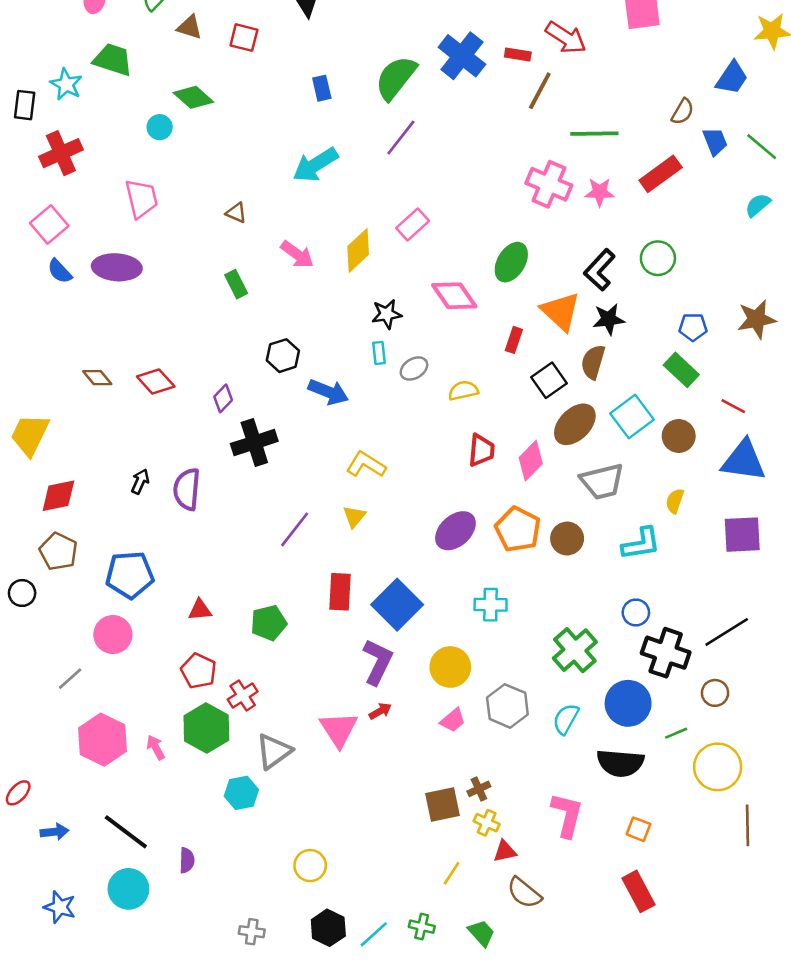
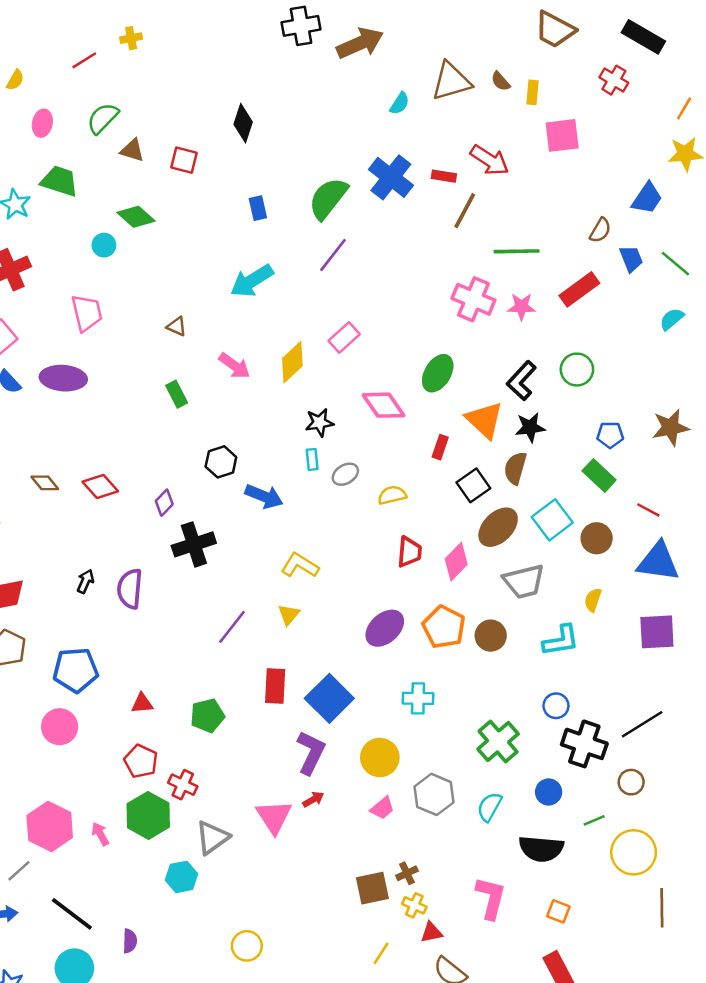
gray line: (70, 679) -> (19, 871), moved
red cross: (243, 696) -> (183, 785), turned -32
blue circle: (628, 703) -> (549, 792), size x0.6

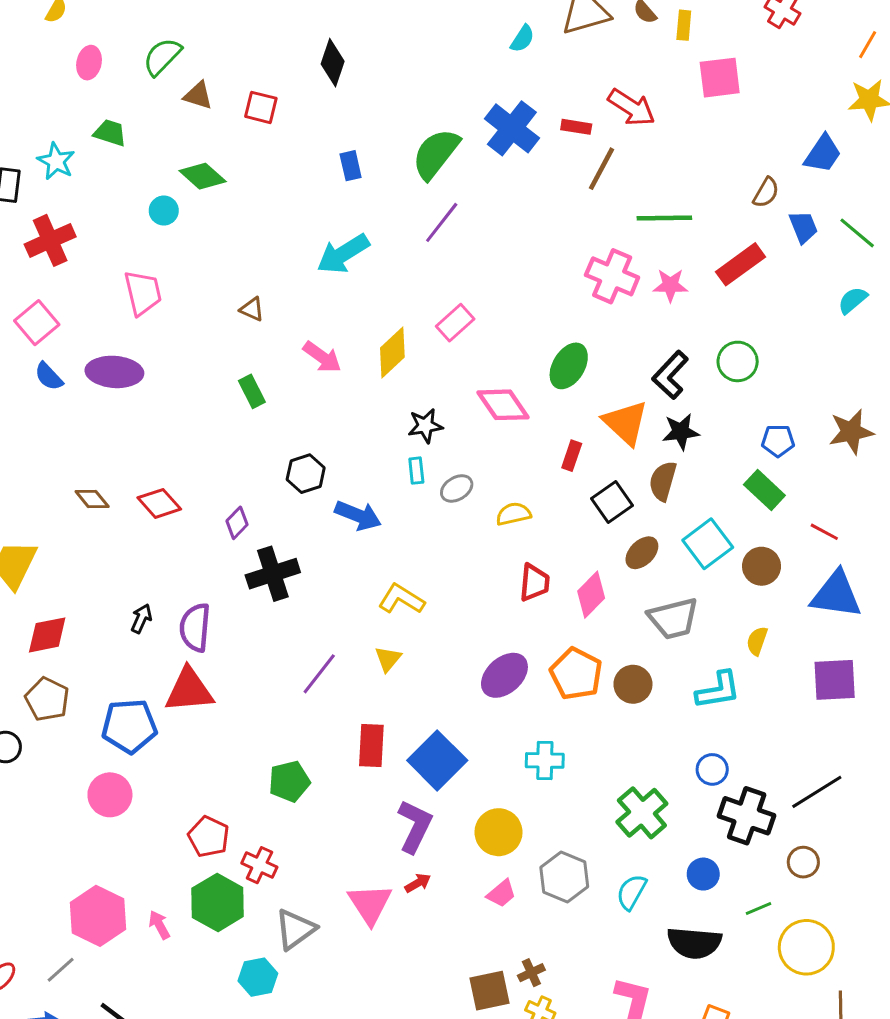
green trapezoid: (60, 181) -> (110, 133), size x0.7
brown ellipse: (498, 527) -> (642, 553), size x0.7
red triangle: (142, 703) -> (189, 690), moved, size x1.8

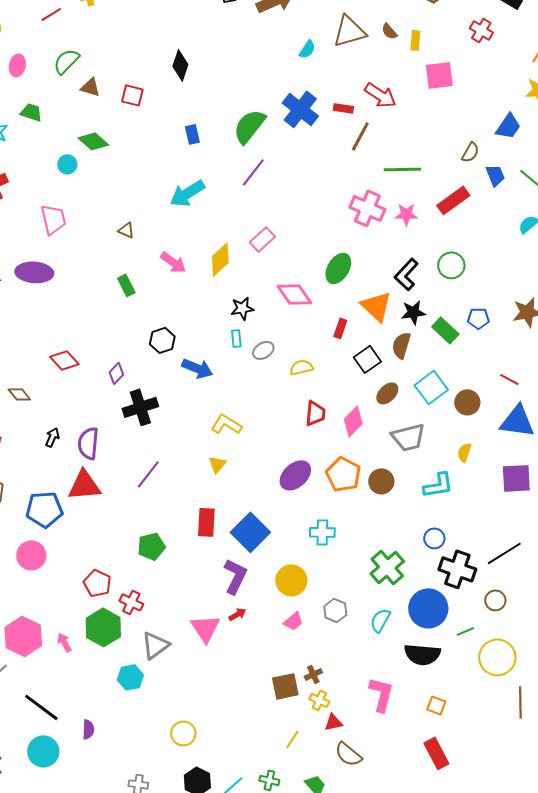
green rectangle: (764, 490) -> (445, 330), moved
brown diamond: (92, 499) -> (19, 394), moved
purple line: (319, 674) -> (148, 474), moved
blue circle: (703, 874) -> (428, 608), size x1.8
gray hexagon: (564, 877) -> (335, 610), size x0.7

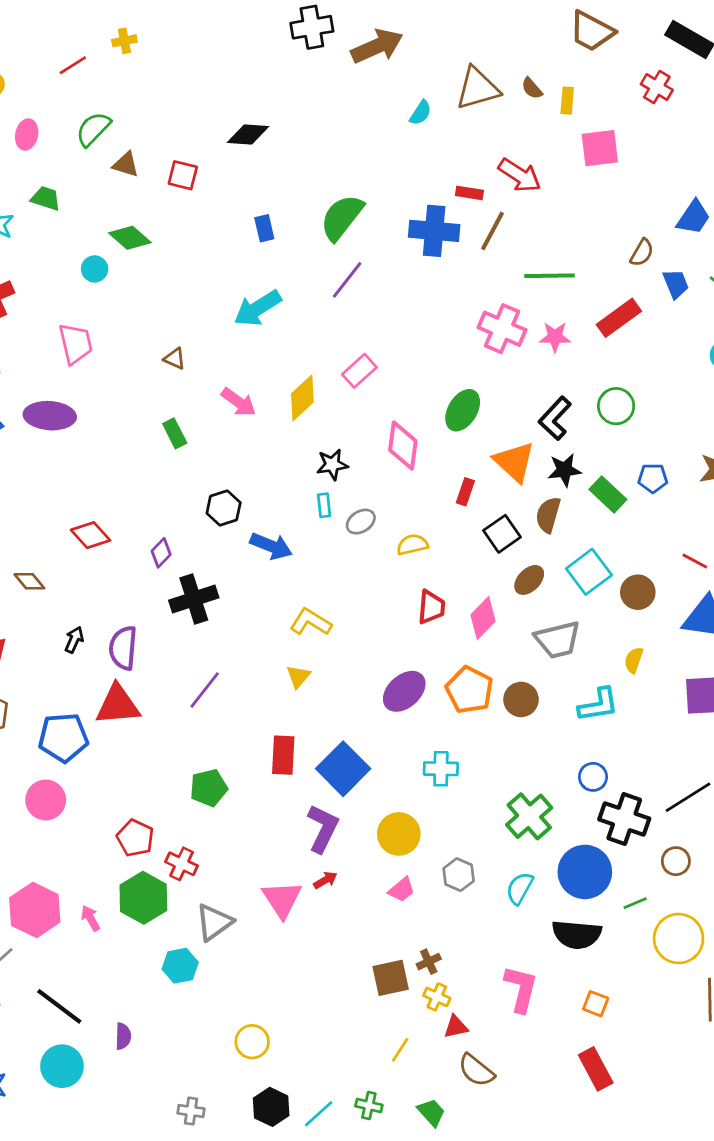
black diamond: (180, 65) -> (248, 135), turned 76
blue cross: (300, 109) -> (434, 231), moved, turned -33
pink diamond: (294, 294) -> (403, 446), turned 42

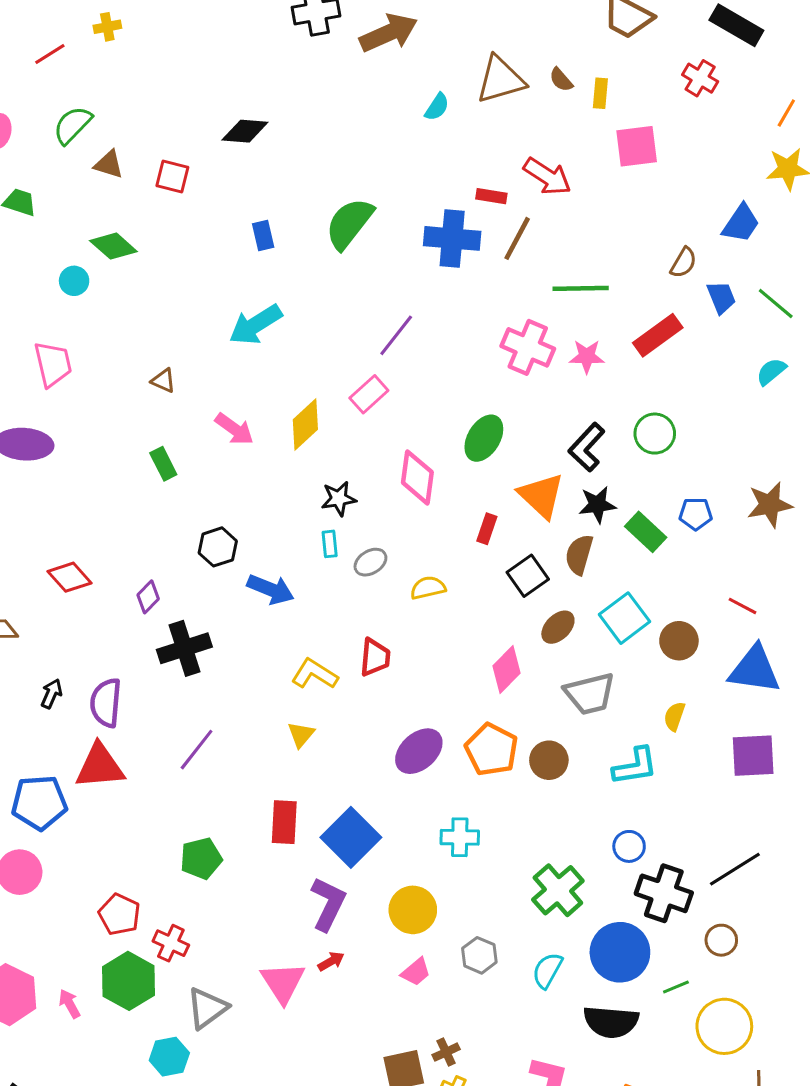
purple line: (347, 280) -> (396, 335), moved
red trapezoid: (431, 607) -> (375, 657), moved

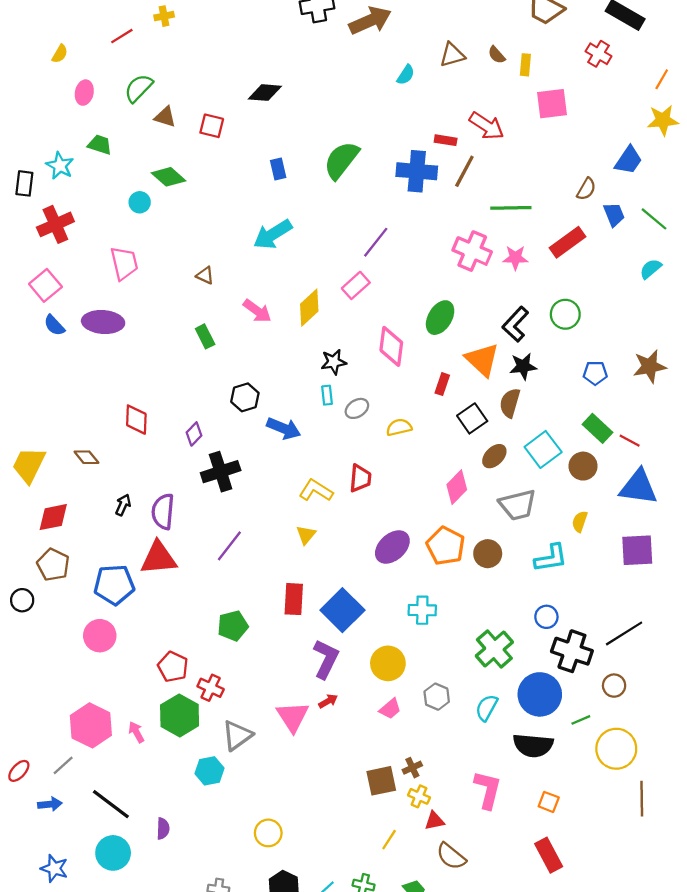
brown triangle: (501, 80) -> (452, 55), size x0.7
green rectangle: (646, 532) -> (597, 428), moved
red diamond: (70, 577) -> (136, 420), turned 44

